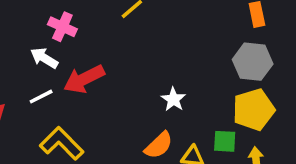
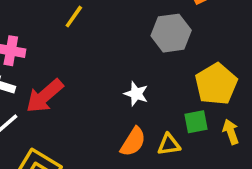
gray hexagon: (253, 62) -> (171, 33), moved

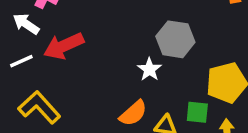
gray hexagon: (171, 33) -> (175, 39), moved

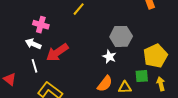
white line: (21, 61) -> (34, 66), turned -72

